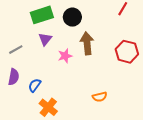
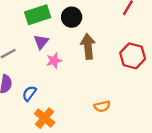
pink star: (65, 56) -> (54, 61), moved

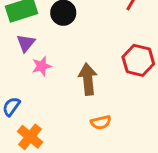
brown arrow: (88, 46) -> (88, 79), moved

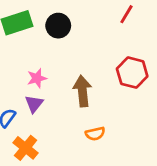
purple triangle: (26, 43) -> (34, 104), moved

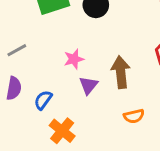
purple triangle: (34, 104) -> (89, 85), moved

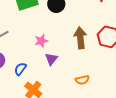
brown arrow: (121, 72) -> (80, 38), moved

